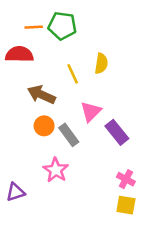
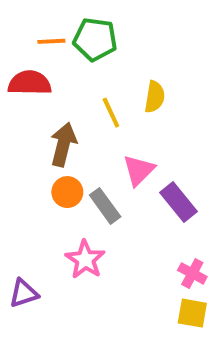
brown arrow: (41, 95) -> (63, 144), turned 80

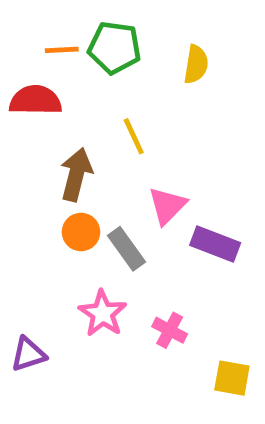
yellow semicircle: (155, 97) -> (196, 64), moved
purple rectangle: (178, 202) -> (215, 244), turned -30
pink cross: (192, 273) -> (170, 330), moved

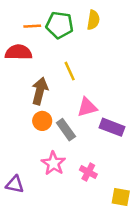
yellow semicircle: (196, 64) -> (93, 20), moved
pink triangle: (167, 206) -> (87, 107), turned 30
purple triangle: (28, 354) -> (15, 184), turned 30

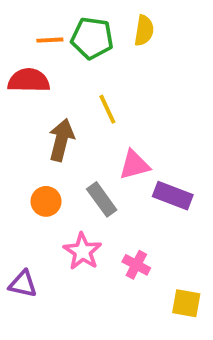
orange circle: (42, 121) -> (46, 201), moved

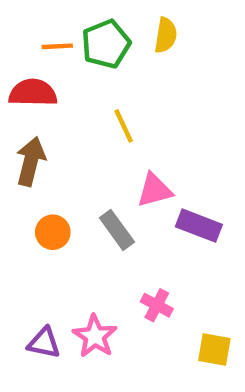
green pentagon: (92, 38) -> (106, 44), turned -30
brown arrow: (61, 140) -> (31, 161), moved
pink star: (82, 251) -> (95, 336), moved
purple triangle: (23, 284) -> (44, 343), moved

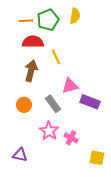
red semicircle: (33, 93) -> (33, 42), moved
brown arrow: (31, 161) -> (31, 71), moved
pink star: (95, 336) -> (49, 131), moved

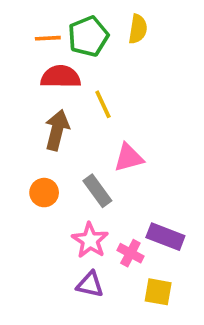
purple rectangle: (90, 102) -> (165, 237), moved
purple triangle: (20, 155) -> (90, 284), moved
yellow square: (97, 158) -> (158, 292), moved

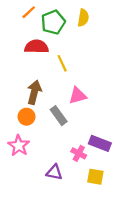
orange line: (48, 38) -> (29, 12), moved, turned -40
brown arrow: (57, 130) -> (34, 92), moved
pink star: (90, 240) -> (19, 146), moved

